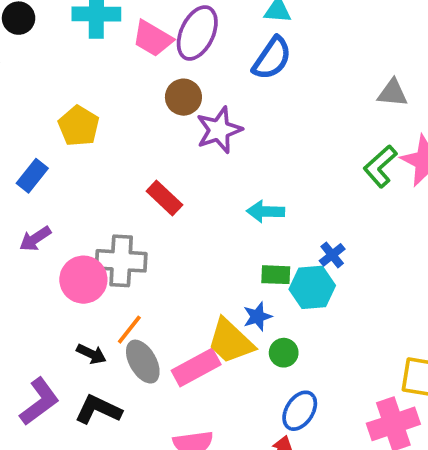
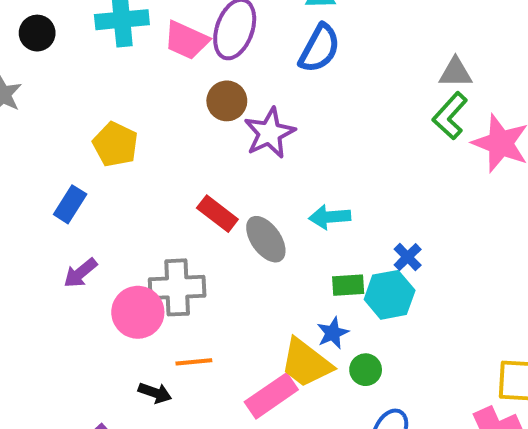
green L-shape: (380, 166) -> (450, 116), moved
orange line: (129, 330) -> (194, 362), turned 52
gray ellipse: (143, 362) -> (266, 239), moved

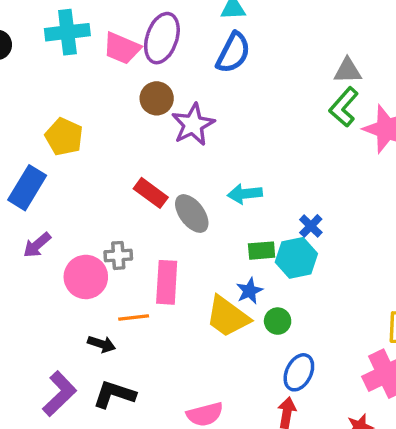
blue rectangle: (70, 204) -> (27, 188), size x1.4
gray cross: (177, 287) -> (118, 255), size x0.6
pink rectangle: (271, 396) -> (167, 282), moved, turned -51

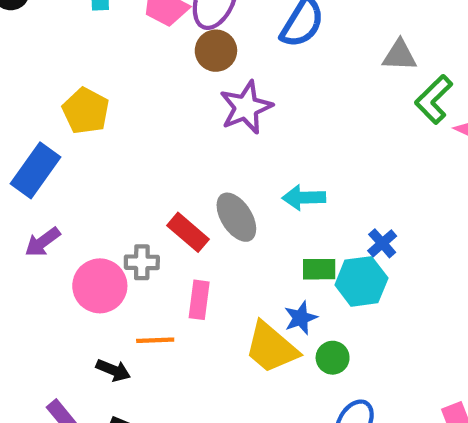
gray triangle: (348, 71) -> (400, 55), moved
brown circle: (157, 98) -> (216, 51), moved
red rectangle: (151, 193) -> (188, 232), moved
pink rectangle: (167, 282) -> (199, 300), size x0.7

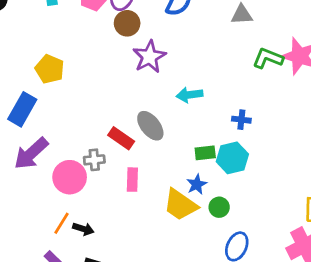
green L-shape: (434, 99) -> (268, 58), moved, turned 72
cyan arrow: (304, 198) -> (189, 95), moved
purple arrow: (42, 242) -> (31, 154), size x1.6
blue cross: (382, 243) -> (241, 120), moved, turned -36
orange line: (155, 340) -> (61, 223), moved, turned -50

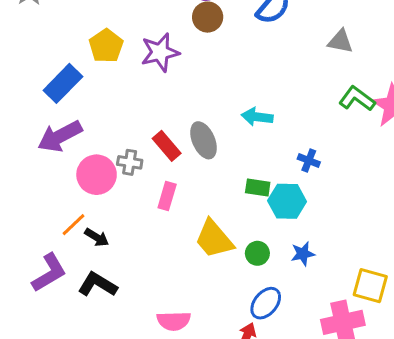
purple star: (149, 57) -> (160, 52), moved
blue star: (197, 184) -> (303, 254), moved

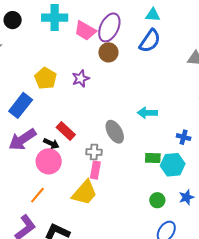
purple star: (160, 52) -> (81, 78), size x0.7
red rectangle: (167, 146) -> (66, 131), moved
gray cross: (130, 162) -> (94, 152), moved
black arrow: (97, 237) -> (51, 144), moved
yellow trapezoid: (214, 239) -> (85, 193), moved, turned -92

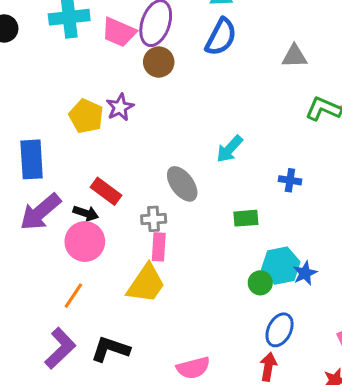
yellow pentagon: (46, 78) -> (86, 116), moved
blue rectangle: (21, 105) -> (32, 159), turned -35
cyan arrow: (147, 113) -> (230, 149), turned -42
cyan hexagon: (173, 165) -> (281, 266), moved

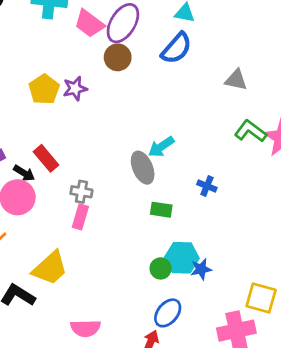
gray ellipse: (182, 184) -> (143, 168), moved
yellow trapezoid: (146, 284) -> (50, 268), moved

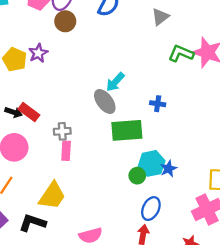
gray triangle: (236, 80) -> (160, 17), turned -36
black arrow: (24, 173) -> (13, 112), moved
green rectangle: (161, 210) -> (127, 130), size x1.8

